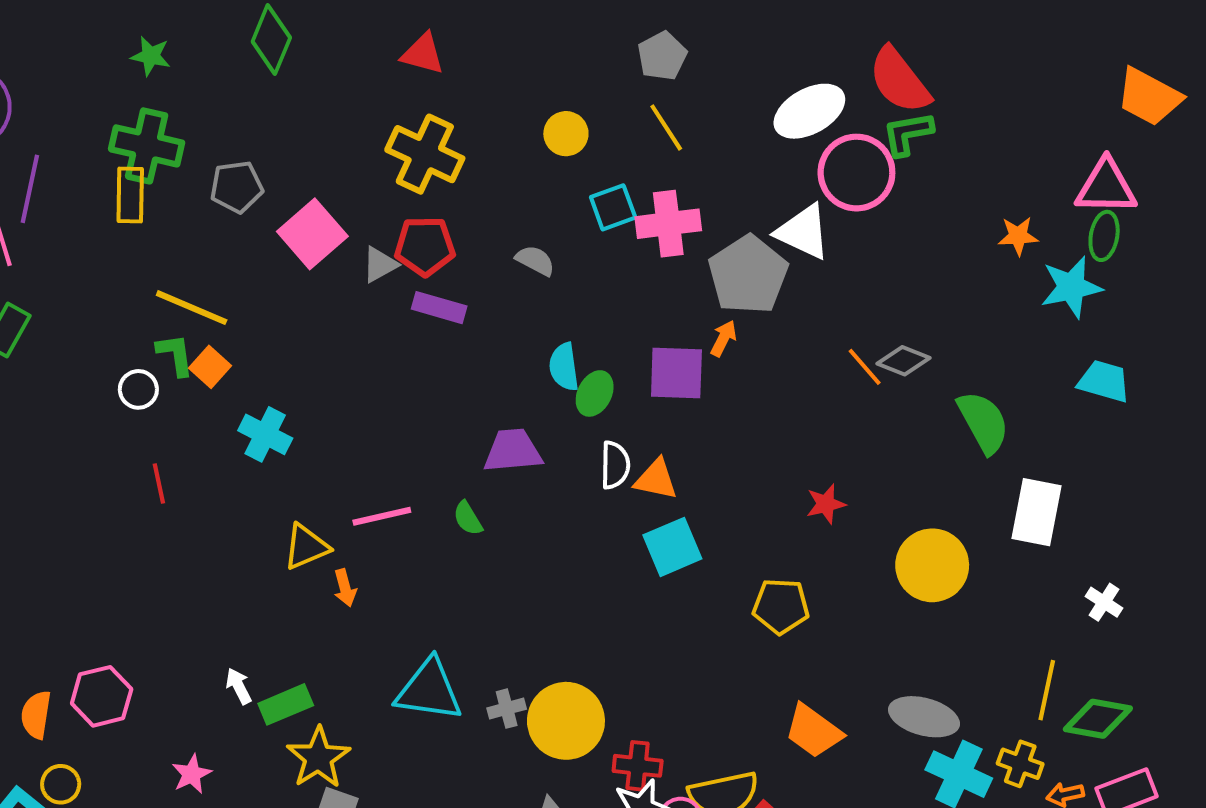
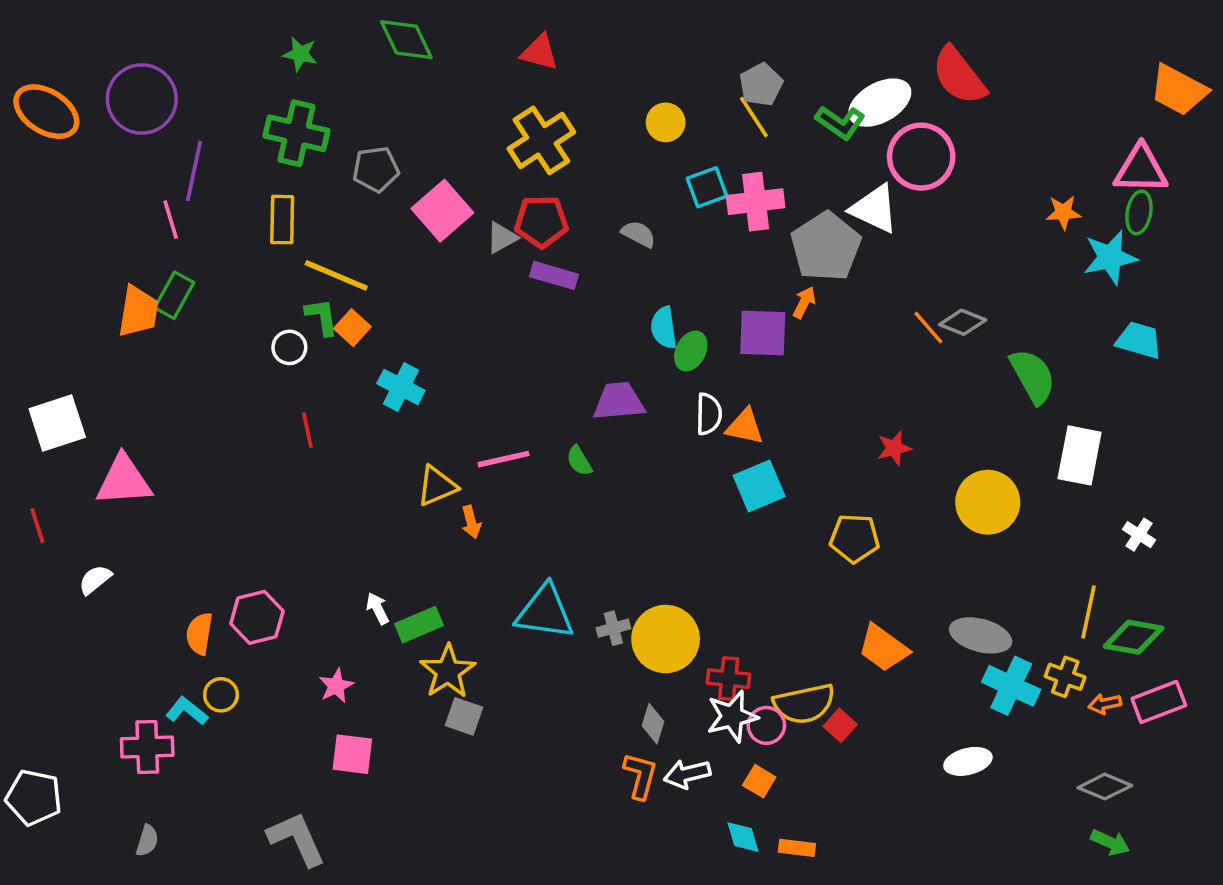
green diamond: (271, 40) -> (406, 40), turned -48
gray pentagon: (662, 56) -> (761, 85), moved
green L-shape: (908, 134) -> (840, 122), moved, turned -135
yellow cross: (425, 154) -> (541, 140), turned 32
yellow rectangle: (130, 195) -> (282, 220), moved

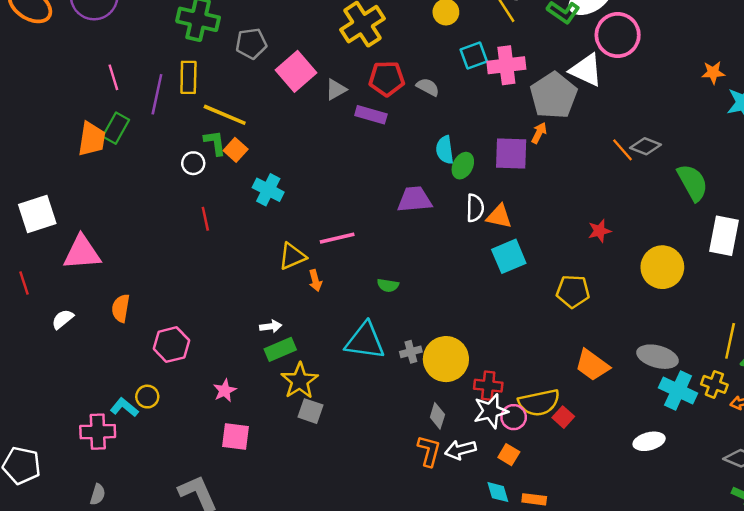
purple line: (194, 171) -> (157, 94), moved
red pentagon: (541, 221) -> (387, 79), moved
green semicircle: (579, 461) -> (388, 285), moved, turned -50
white arrow: (378, 608) -> (271, 326), moved, turned 110
orange semicircle: (199, 634) -> (121, 308), moved

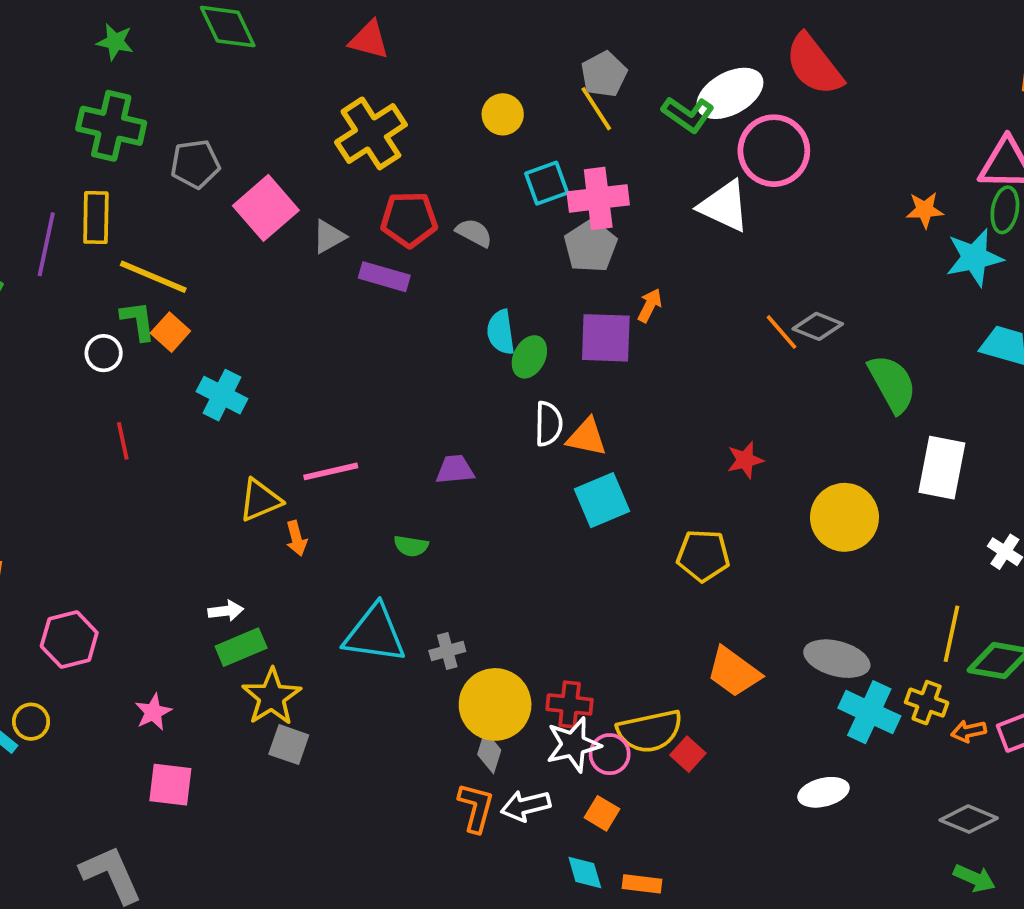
gray pentagon: (554, 95) -> (591, 246), moved, size x0.7
purple trapezoid: (414, 199) -> (455, 470), moved, size x0.7
yellow circle: (446, 359) -> (495, 704), moved

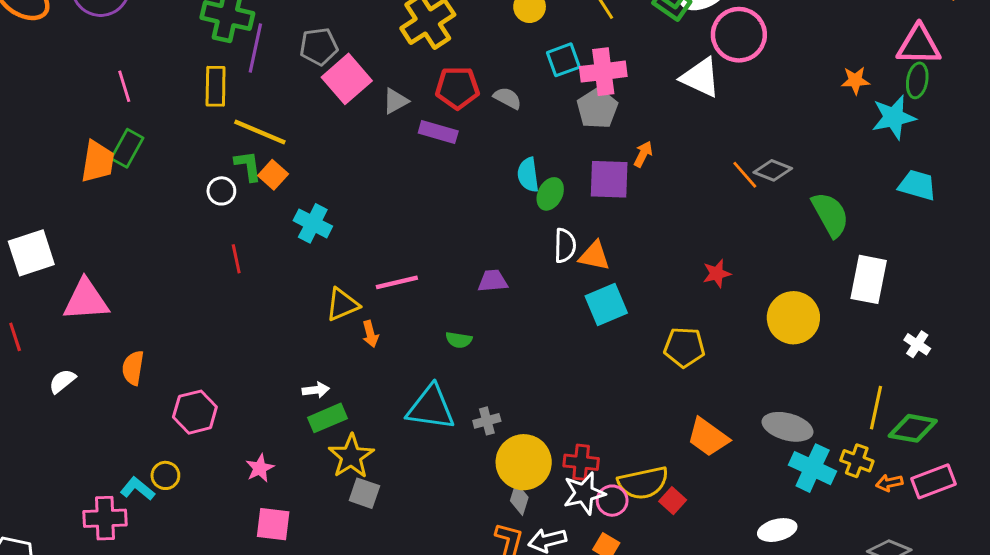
gray pentagon: (195, 164) -> (319, 47), moved
purple line: (46, 244) -> (255, 48), moved

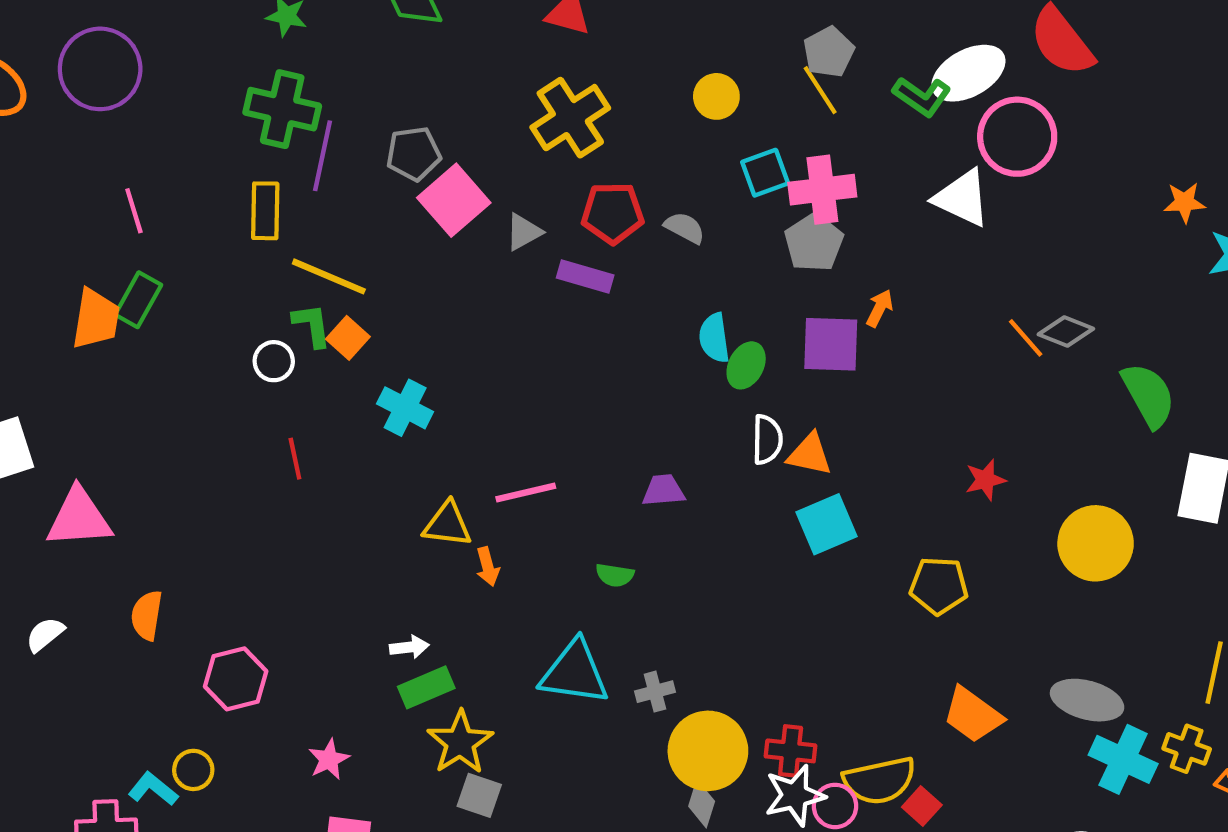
yellow triangle: (342, 304) -> (447, 524), turned 30

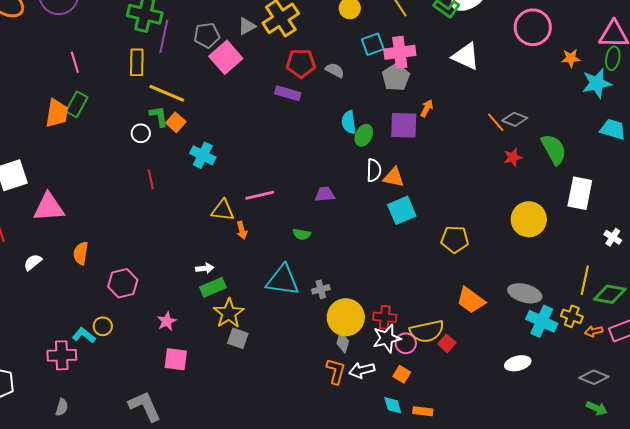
pink circle: (1017, 137) -> (533, 27), moved
gray triangle: (524, 232) -> (247, 26), moved
red star: (985, 480) -> (513, 157), moved

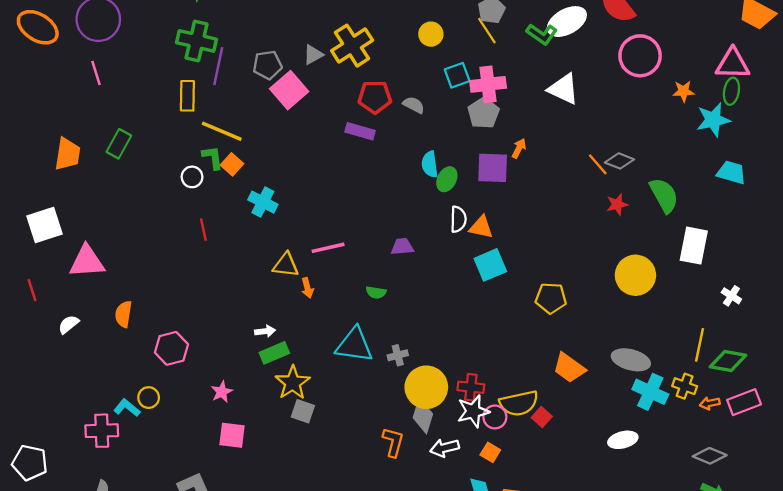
pink line: (75, 62) -> (96, 73), moved
orange trapezoid: (57, 113) -> (67, 154), moved
gray diamond: (343, 342) -> (423, 416), size x1.4
orange L-shape: (336, 371) -> (393, 442), moved

